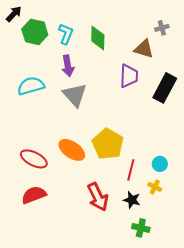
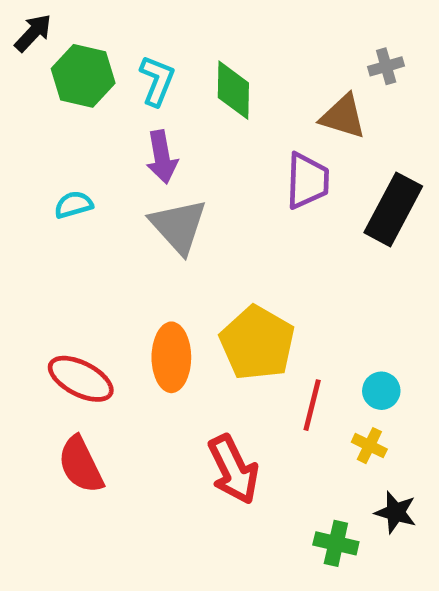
cyan semicircle: (31, 86) -> (74, 205), size x0.6
orange ellipse: (72, 150) -> (171, 357), turned 56
red semicircle: (34, 195) -> (81, 465), turned -95
black star: (132, 200) -> (396, 512), moved

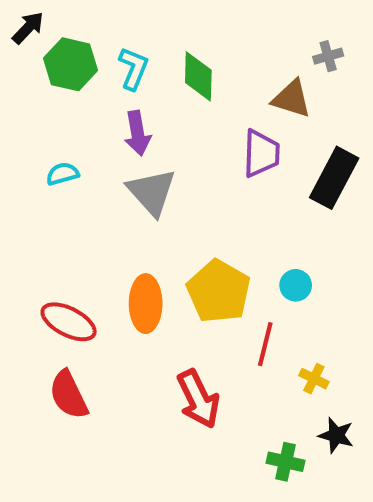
cyan circle: (381, 391) -> (296, 285), moved

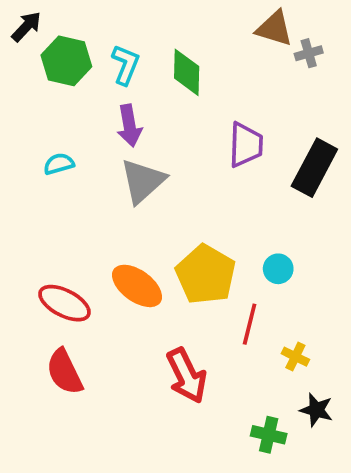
brown triangle: (292, 99) -> (274, 28), moved
gray triangle: (152, 192) -> (143, 181), turned 30
orange ellipse: (146, 304) -> (137, 286), turned -54

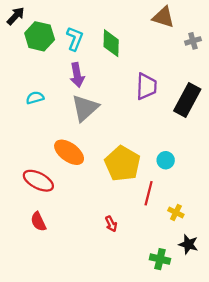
gray cross: (309, 53) -> (193, 41), moved
orange ellipse: (137, 286) -> (69, 152), moved
red semicircle: (65, 372) -> (38, 222), size x0.7
red arrow: (187, 376) -> (111, 224), size x0.5

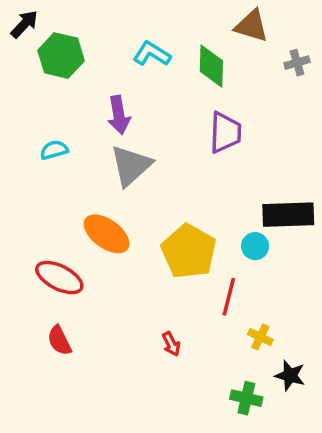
cyan L-shape: (75, 39) -> (152, 54), moved, turned -80
green diamond: (111, 43) -> (211, 66), moved
black rectangle: (187, 100) -> (288, 215), moved, turned 60
yellow cross: (176, 213) -> (260, 337), moved

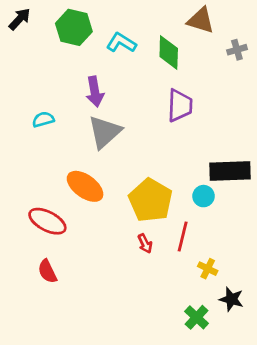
green hexagon: (61, 56) -> (74, 27), moved
red arrow: (171, 344) -> (145, 243), moved
green cross: (246, 398) -> (197, 317), turned 30

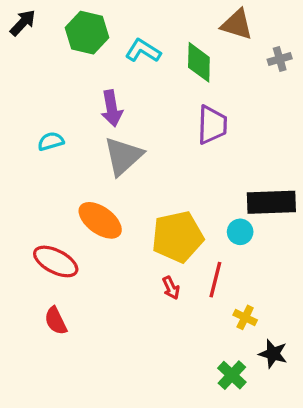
yellow pentagon: (151, 200) -> (178, 237), turned 30

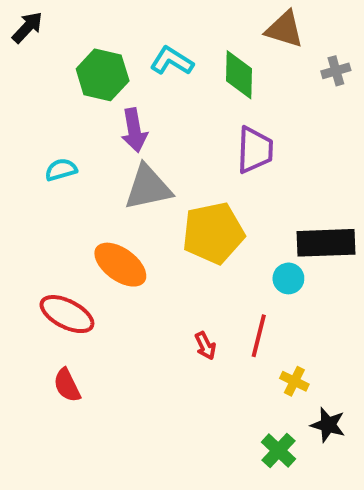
green hexagon: (87, 33) -> (103, 75), moved
gray triangle: (123, 156) -> (148, 187), turned 30
yellow pentagon: (178, 237) -> (213, 233), moved

